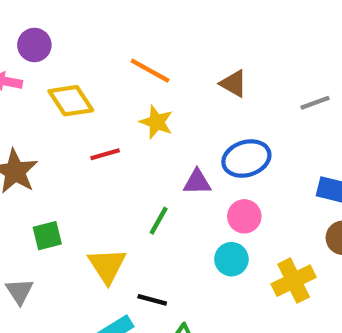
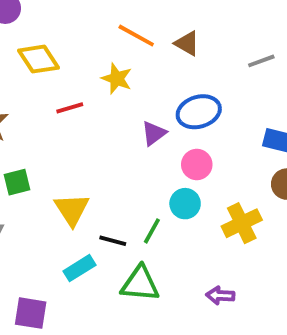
orange line: (150, 71) -> (136, 36), moved
purple triangle: (197, 182) -> (154, 133), turned -36
green line: (159, 221) -> (152, 231), moved

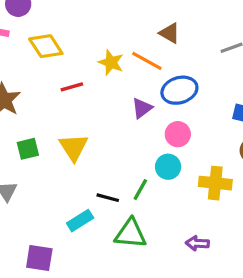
orange line: (136, 36) -> (147, 61), moved
yellow triangle: (72, 209) -> (74, 147), moved
yellow cross: (242, 223) -> (215, 183), turned 32

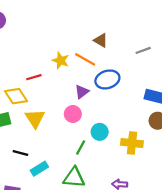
yellow diamond: (46, 46) -> (16, 96), moved
pink circle: (178, 134) -> (73, 114), moved
black line: (108, 198) -> (20, 153), moved

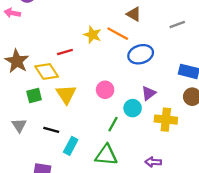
purple triangle: (82, 92) -> (149, 93), moved
cyan rectangle: (39, 169) -> (71, 146), turned -30

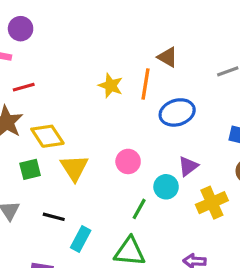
orange line: (118, 34) -> (145, 84), turned 70
red line: (65, 52) -> (24, 87), moved
yellow cross: (166, 120) -> (212, 203), turned -30

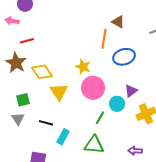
yellow star: (111, 86) -> (83, 67), moved
pink circle: (128, 161) -> (93, 88), size x1.5
green square: (30, 169) -> (23, 100), moved

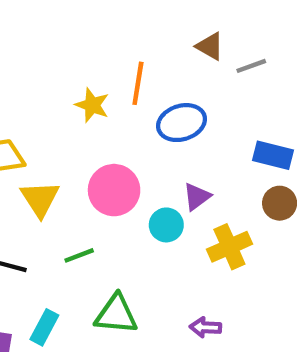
brown triangle: (118, 22) -> (210, 46), moved
yellow star: (83, 67) -> (92, 105), moved
green line: (100, 118) -> (79, 255), moved, turned 40
cyan rectangle: (63, 137) -> (44, 327), moved

